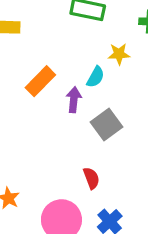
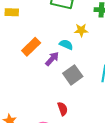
cyan semicircle: (96, 77) -> (66, 45), turned -96
purple arrow: (74, 100) -> (52, 59), turned 35

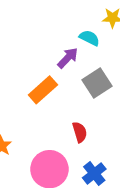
orange rectangle: (31, 47) -> (43, 90), moved

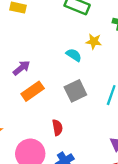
purple arrow: (68, 58) -> (21, 68), moved

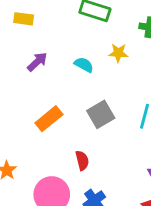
cyan semicircle: (74, 55) -> (84, 65), moved
purple arrow: (21, 68) -> (37, 62), moved

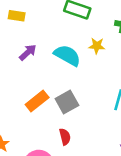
cyan semicircle: (84, 65) -> (67, 55), size x1.6
gray square: (101, 114) -> (67, 102), moved

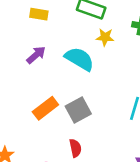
yellow rectangle: (17, 16) -> (39, 14), moved
yellow star: (97, 46) -> (105, 37), moved

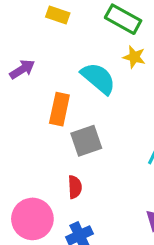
purple arrow: (36, 55) -> (22, 69), moved
orange rectangle: (45, 108) -> (59, 109), moved, turned -50

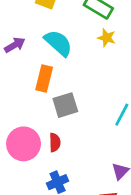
cyan semicircle: (98, 78) -> (58, 43), moved
pink circle: (32, 219) -> (24, 144), moved

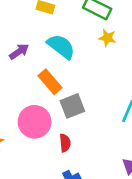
orange rectangle: (44, 78) -> (50, 82), turned -50
pink circle: (24, 144) -> (35, 122), moved

